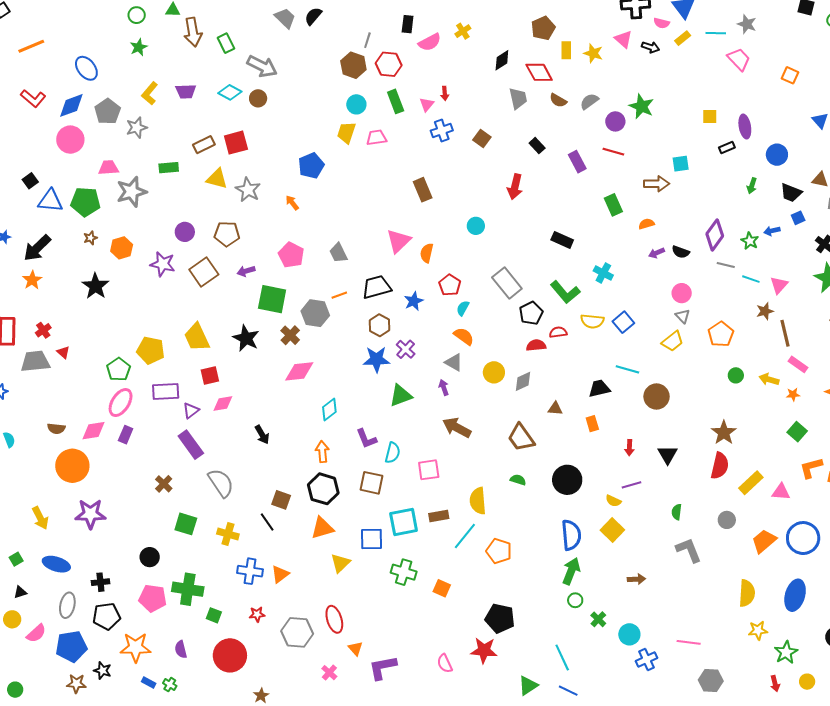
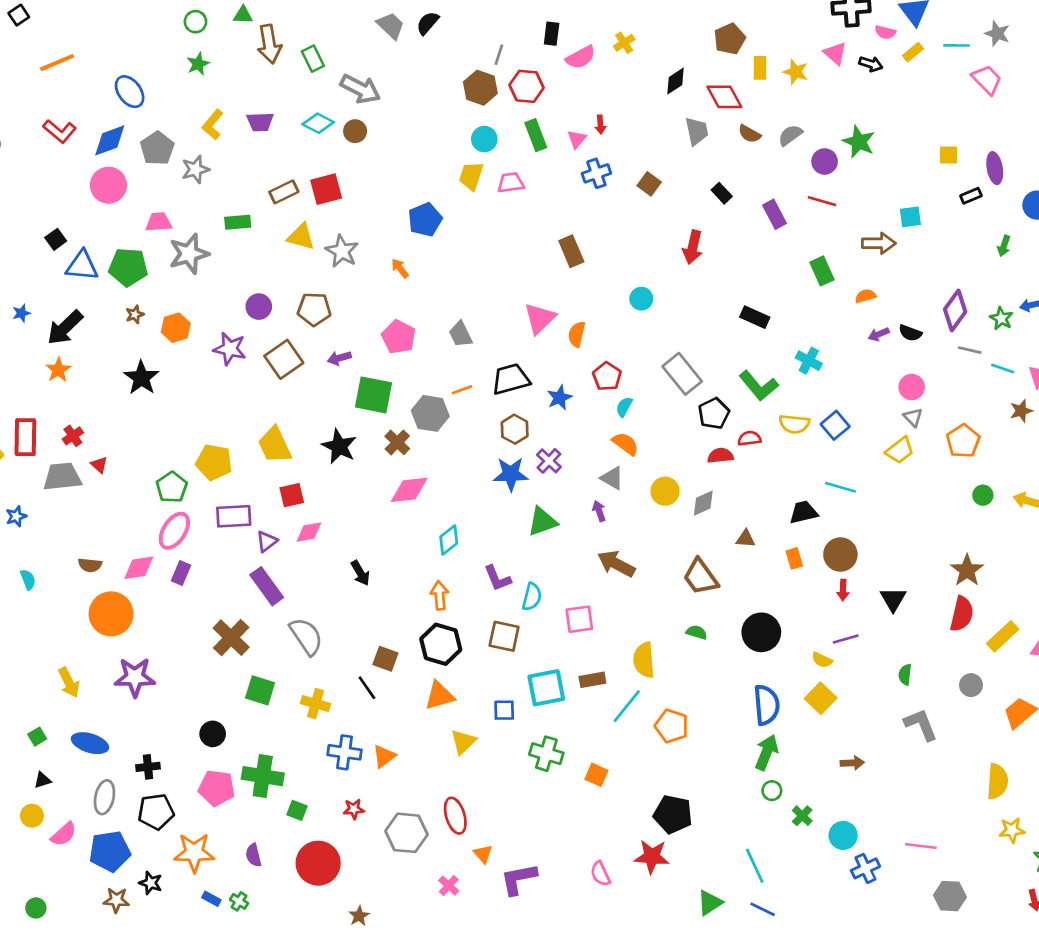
brown circle: (657, 396) -> (840, 555), moved
brown cross: (164, 484) -> (231, 638), size x1.6
blue square: (371, 539) -> (504, 710), size x0.7

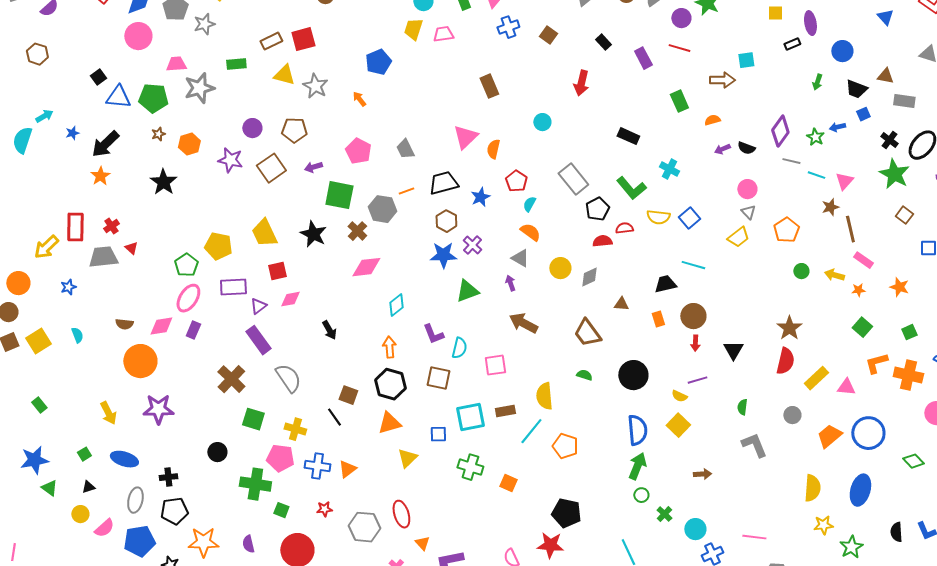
pink pentagon: (217, 788) -> (280, 458), moved

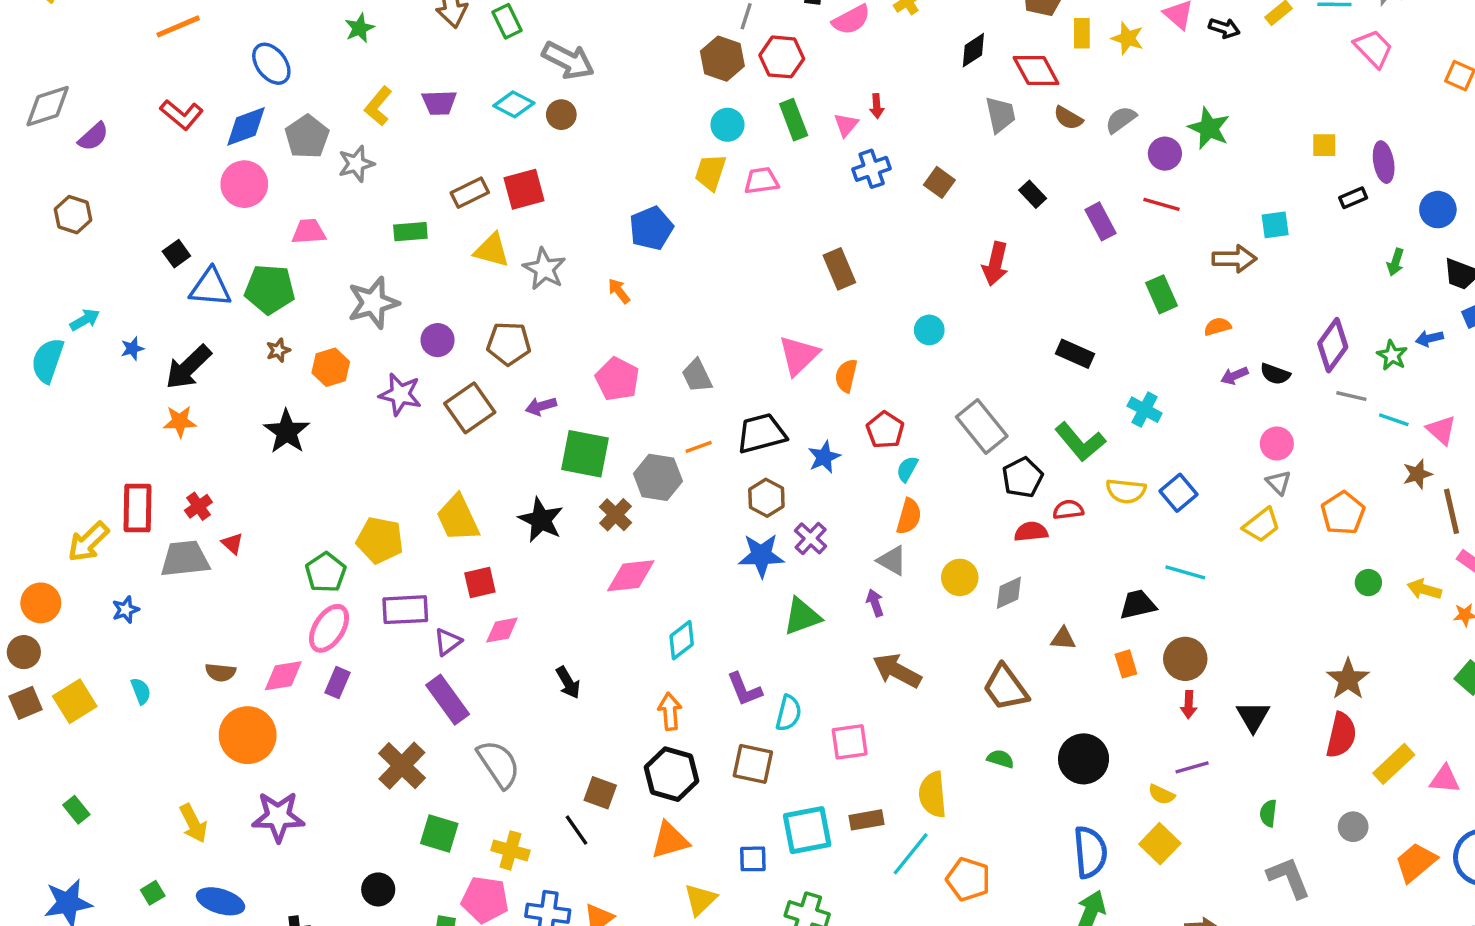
gray star: (199, 88) -> (373, 303), moved
orange star: (100, 176) -> (180, 421), turned 30
pink triangle: (844, 181) -> (1441, 430), turned -30
orange semicircle: (530, 232) -> (909, 516), turned 70

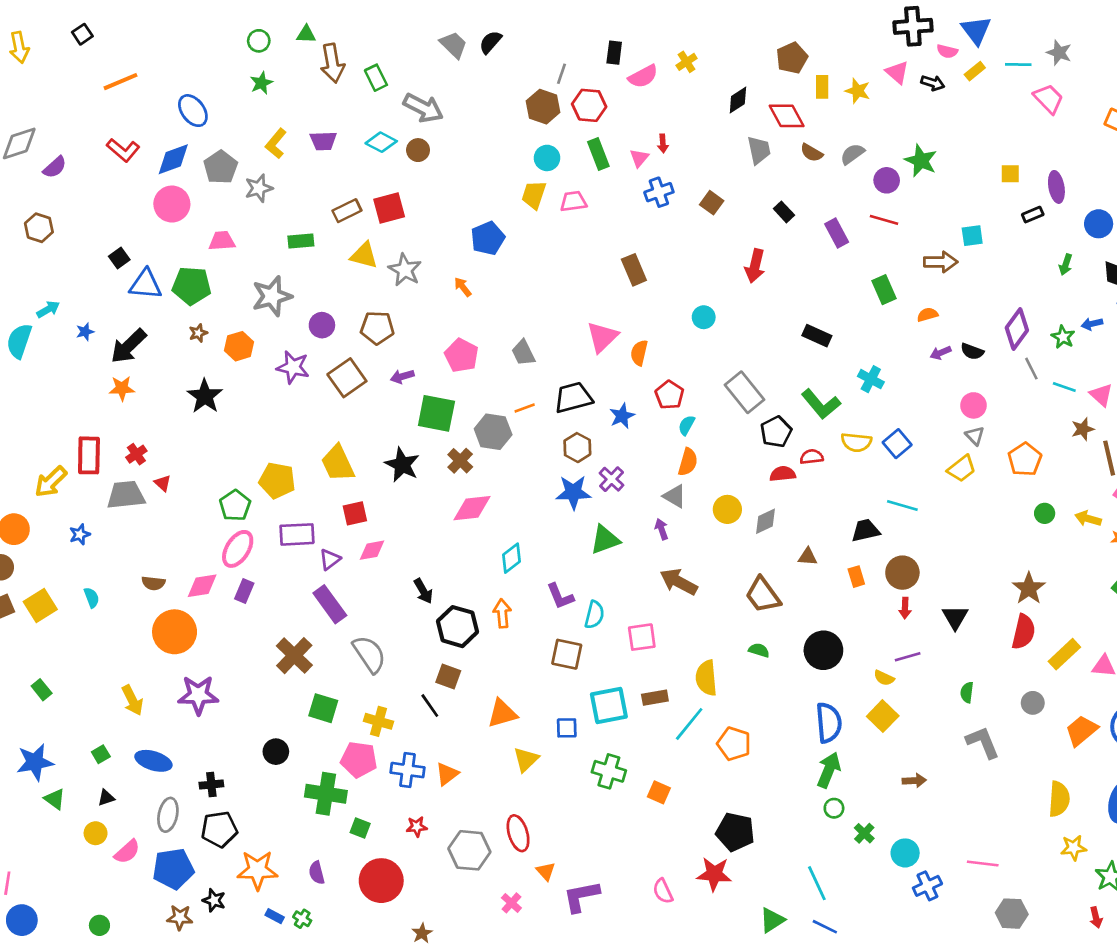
gray line: (1351, 396) -> (1031, 369), turned 50
black hexagon: (672, 774) -> (458, 627), moved

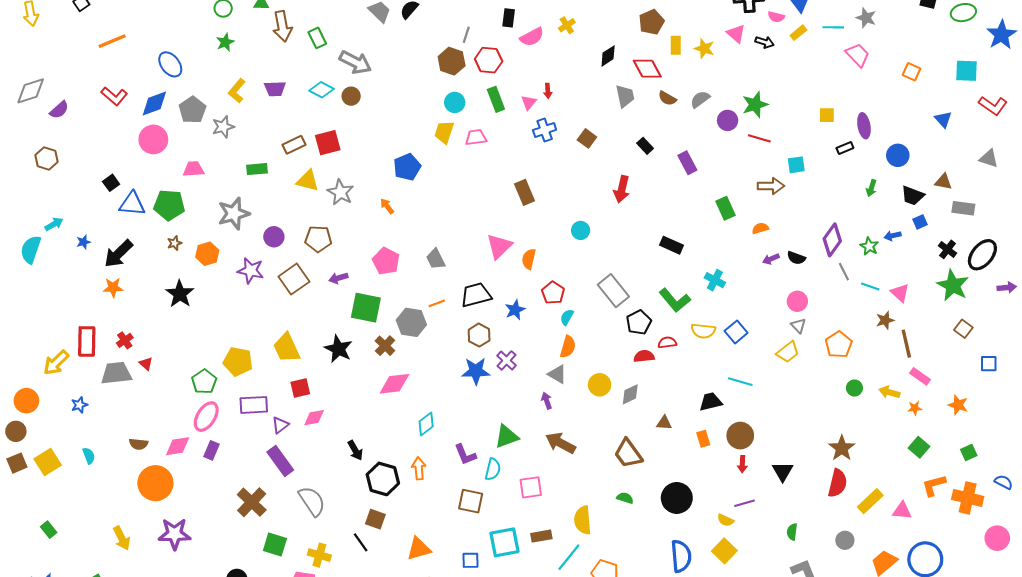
green star: (921, 161) -> (755, 105), turned 30
red line: (884, 220) -> (759, 138), moved
green triangle: (605, 540) -> (507, 437), moved

